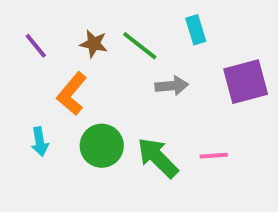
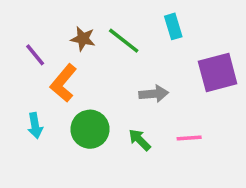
purple line: (36, 46) -> (35, 55), moved
gray arrow: (172, 86) -> (154, 94), moved
green arrow: (158, 158) -> (140, 140), size x0.6

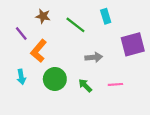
brown star: (83, 39) -> (43, 16), moved

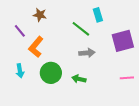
green line: (75, 25) -> (81, 29), moved
pink line: (115, 84) -> (127, 78), moved
green arrow: (85, 85) -> (79, 79), turned -32

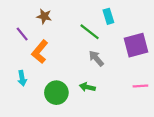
gray arrow: (87, 53) -> (96, 58), turned -126
green circle: (51, 73) -> (56, 93), moved

